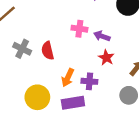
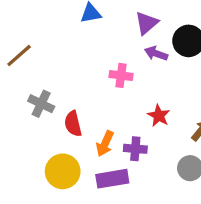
purple arrow: (102, 36) -> (156, 53), moved
red semicircle: (48, 51) -> (73, 124), moved

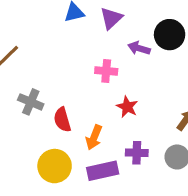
purple triangle: (147, 23) -> (111, 18), moved
red star: (159, 116) -> (127, 107), moved
purple cross: (135, 149) -> (137, 153), moved

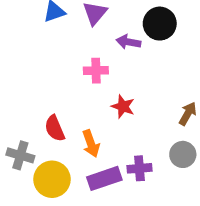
gray cross: (31, 102) -> (20, 155), moved
orange arrow: (94, 137) -> (91, 144), turned -35
purple cross: (137, 153) -> (139, 168), moved

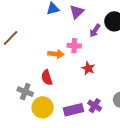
purple arrow: (128, 42) -> (95, 31), turned -72
orange arrow: (91, 144) -> (56, 54), moved, turned -70
purple cross: (139, 168) -> (95, 106), turned 32

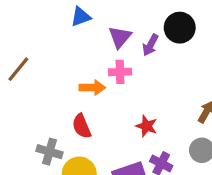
purple triangle: (77, 12) -> (120, 37), moved
red star: (88, 68) -> (147, 126), moved

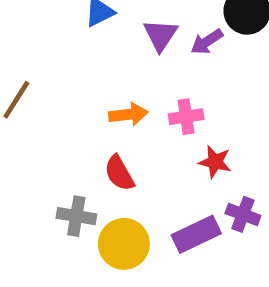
purple arrow: (150, 45) -> (207, 42), turned 35
pink cross: (120, 72) -> (186, 117), moved

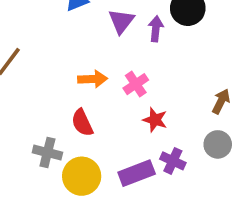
purple arrow: (207, 42) -> (156, 29), turned 125
pink cross: (186, 117) -> (136, 84), turned -30

